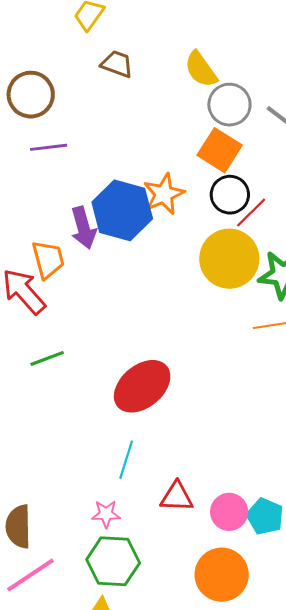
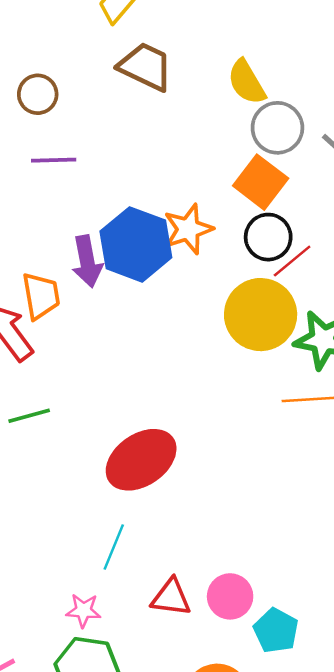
brown trapezoid: (117, 64) -> (146, 67), size x1.4
brown circle: (31, 95) -> (38, 94), size x0.7
pink circle: (229, 512) -> (230, 596), moved

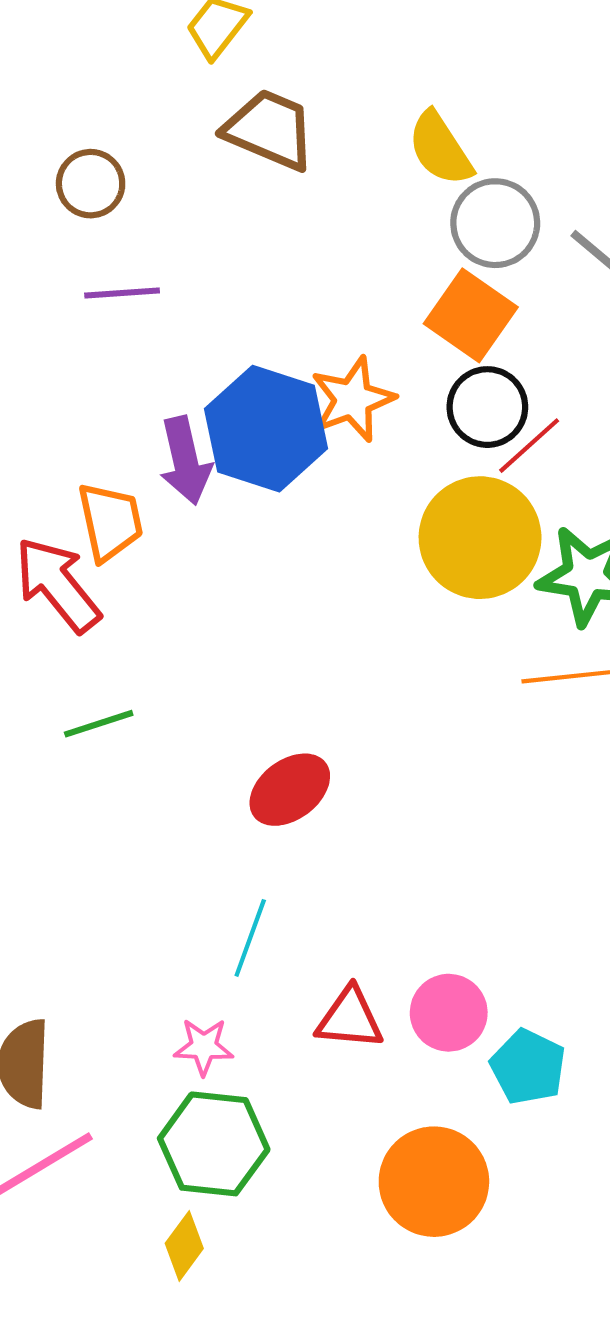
red ellipse: (141, 460) -> (290, 790), size x0.7

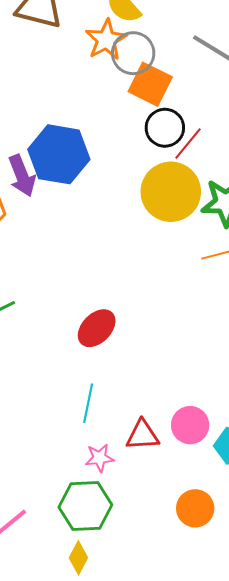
gray circle: (495, 223) -> (133, 53), moved
orange star: (353, 399) -> (106, 40), moved
pink star: (204, 1047) -> (100, 458), moved
orange circle: (434, 1182) -> (195, 508), size x0.7

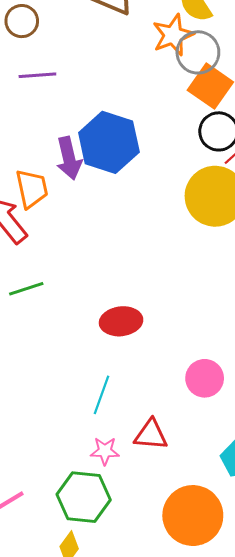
red ellipse: (97, 328) -> (121, 321), turned 30
pink circle: (190, 425) -> (205, 378), moved
orange circle: (195, 508) -> (193, 516), size x1.6

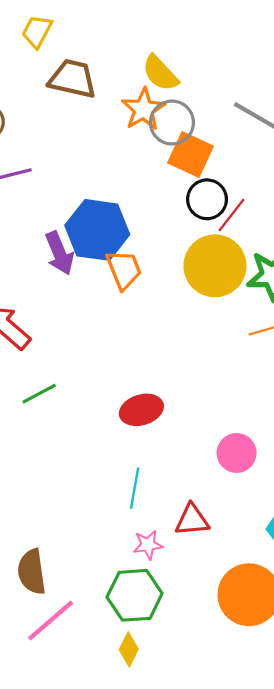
orange trapezoid: (32, 189) -> (124, 270), moved

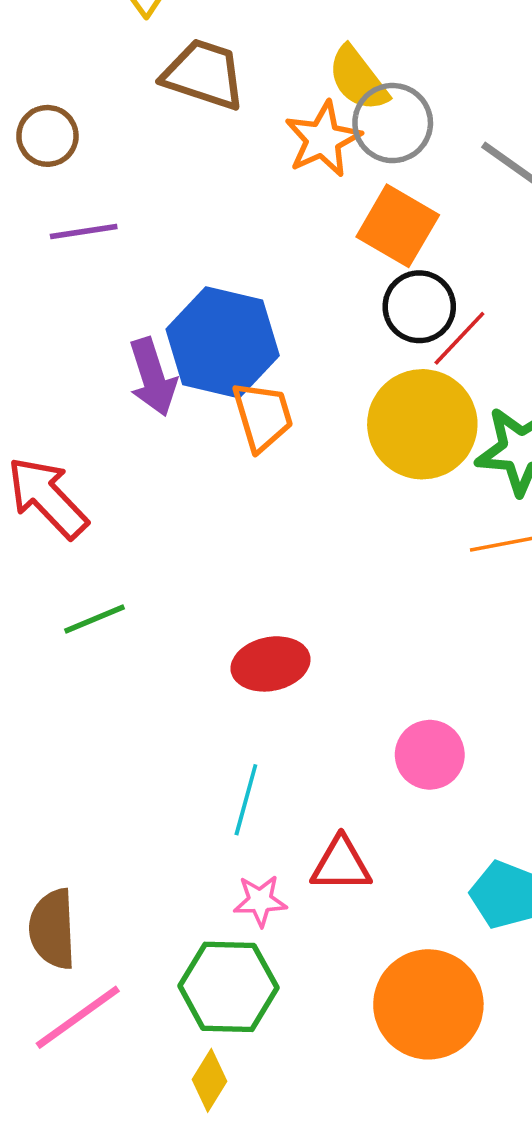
gray circle: (172, 123) -> (393, 123), moved

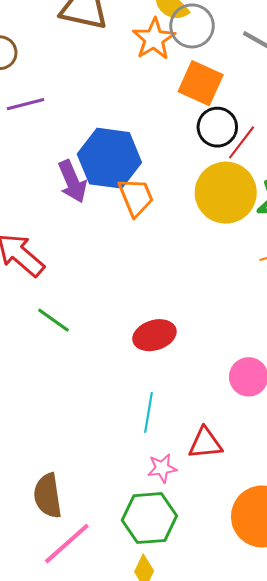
green line: (95, 619) -> (54, 320), turned 64

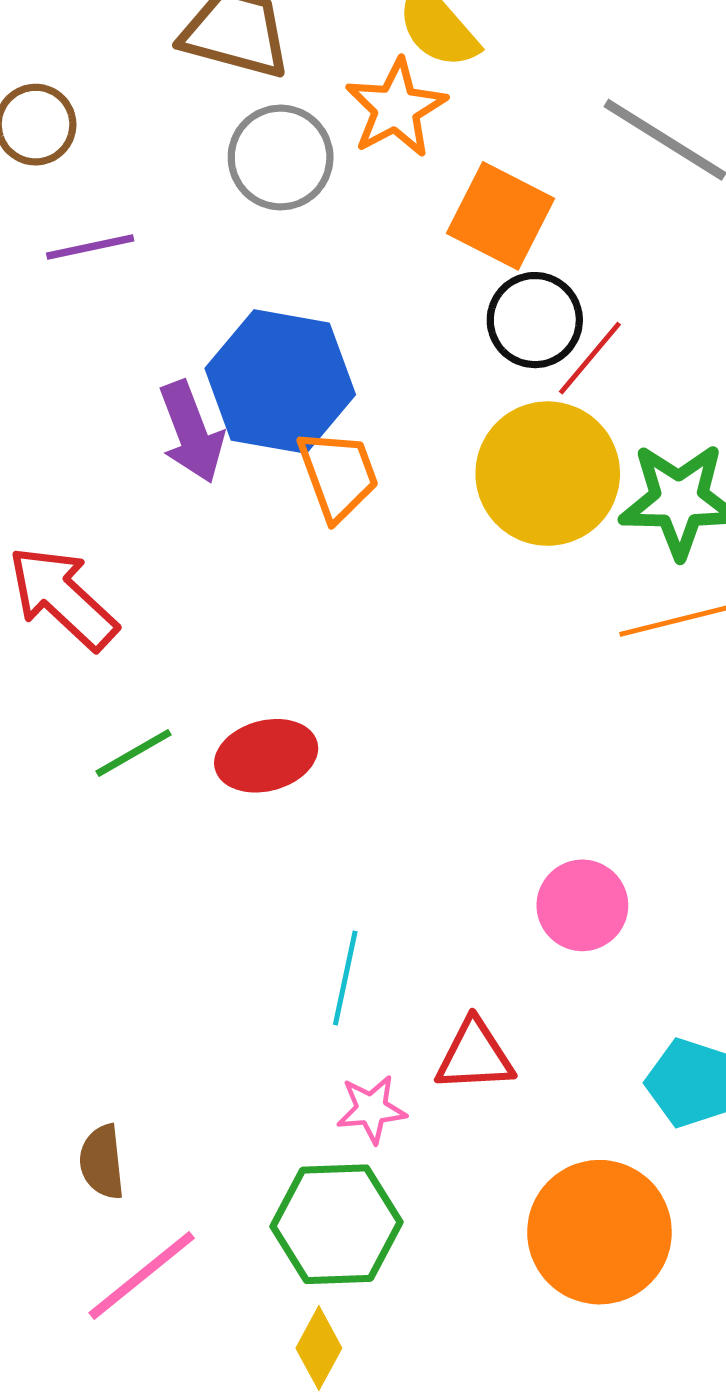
gray circle: (192, 26) -> (281, 158), moved
green line: (54, 320) -> (134, 753), turned -68
red ellipse: (154, 335) -> (266, 756), moved
brown semicircle: (48, 496) -> (102, 1162), size x0.7

